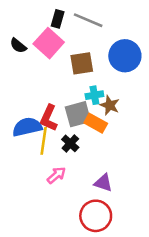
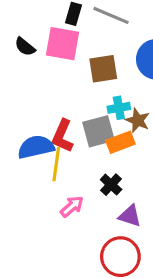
pink square: (49, 43) -> (62, 44), turned -32
orange rectangle: (96, 123) -> (120, 142), turned -50
black cross: (70, 143) -> (111, 185), moved

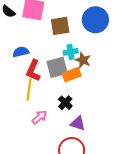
blue semicircle: (36, 147) -> (21, 52), moved, size x0.7

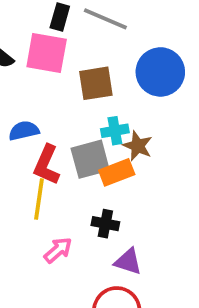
black cross: (65, 103) -> (105, 224), turned -32

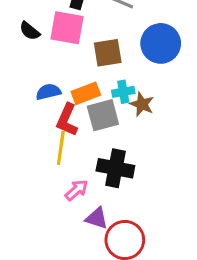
orange rectangle: (117, 172) -> (86, 93), moved
black cross: (105, 224) -> (115, 168), size x1.6
purple triangle: (128, 262) -> (97, 218), moved

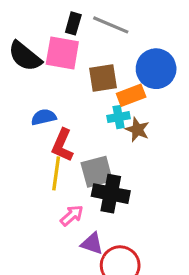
black semicircle: (30, 31) -> (25, 56), size x1.6
orange rectangle: (86, 93) -> (131, 95), moved
gray square: (103, 115) -> (97, 172), moved

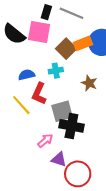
brown square: (103, 78) -> (66, 49), turned -36
orange rectangle: (131, 95) -> (83, 43), moved
cyan cross: (119, 117) -> (56, 71), moved
yellow line: (56, 173) -> (21, 105), moved, turned -50

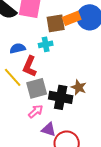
brown square: (66, 49) -> (56, 23), turned 36
brown star: (89, 83) -> (79, 87), moved
gray square: (62, 111) -> (37, 88), moved

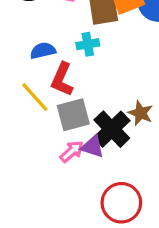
black cross: (61, 97) -> (112, 129), turned 35
purple triangle: (49, 129) -> (93, 147), moved

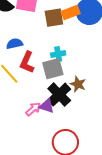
cyan cross: (88, 44) -> (58, 54), moved
gray square: (73, 115) -> (53, 69), moved

